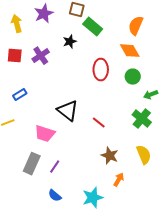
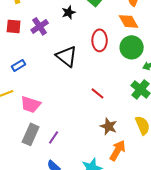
green circle: (133, 77) -> (132, 47), size x1.5
black triangle: (68, 111) -> (67, 56), moved
pink trapezoid: (45, 134) -> (31, 104), moved
orange arrow: (119, 180) -> (118, 150), size x1.5

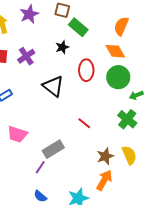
black star: (69, 12) -> (62, 47), moved
brown star: (109, 126) -> (105, 156), moved, turned 30
gray rectangle: (31, 134) -> (53, 149), moved, turned 35

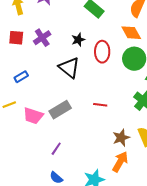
black star: (62, 47) -> (78, 40), moved
red line: (84, 123) -> (100, 105), turned -32
gray rectangle: (53, 149) -> (60, 110), moved

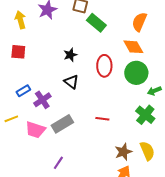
purple cross: (42, 38) -> (42, 100), moved
black star: (78, 40) -> (70, 55), moved
black triangle: (69, 68) -> (71, 82), size x0.7

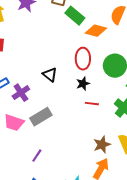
orange diamond: (133, 47) -> (96, 31), moved, turned -45
black star: (70, 55) -> (83, 84), moved
red line: (102, 119) -> (92, 104), moved

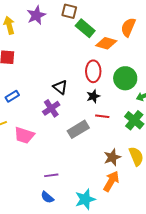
purple cross: (21, 93) -> (51, 108), moved
gray rectangle: (41, 117) -> (78, 129), moved
purple line: (37, 156) -> (51, 175), moved, turned 48

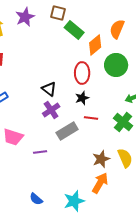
orange diamond: (106, 43) -> (95, 45), turned -55
green circle: (125, 78) -> (116, 65), moved
purple cross: (51, 108) -> (51, 110), moved
purple line: (51, 175) -> (40, 152), moved

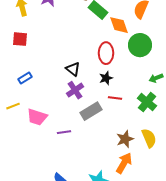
orange diamond: (95, 45) -> (119, 25), turned -70

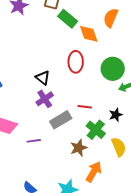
green circle: (140, 45) -> (113, 69), moved
black star: (106, 78) -> (116, 115), moved
green cross: (147, 102) -> (96, 130), moved
brown star: (125, 139) -> (79, 148), moved

